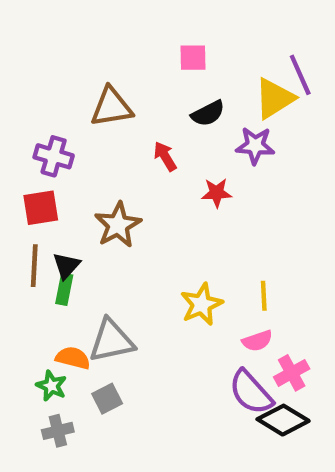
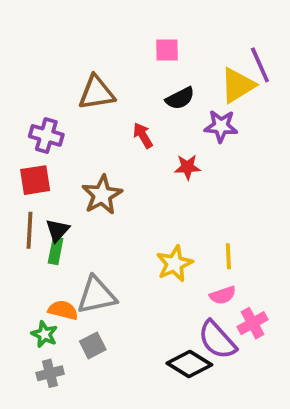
black diamond: (283, 420) -> (189, 364), moved

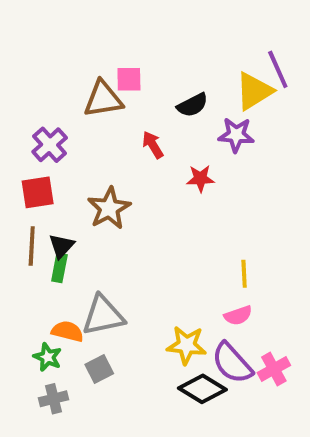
pink square: (167, 50) -> (129, 79), moved
purple cross: (46, 135) -> (50, 145), turned 32
yellow star: (174, 264) -> (186, 345), moved, turned 30
pink cross: (253, 323) -> (274, 369), moved

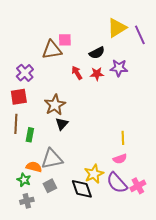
yellow triangle: (254, 91) -> (117, 28), moved
red star: (200, 178) -> (97, 74), moved
black triangle: (61, 246) -> (62, 124), moved
yellow star: (186, 345) -> (94, 174), turned -30
black diamond: (202, 389) -> (82, 189), moved, turned 40

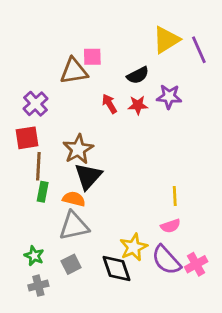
brown line: (16, 124) -> (38, 166), moved
black triangle: (62, 124) -> (88, 176), size x1.5
orange semicircle: (34, 167) -> (74, 199), moved

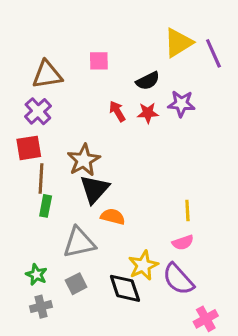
brown triangle: (74, 71) -> (47, 75), moved
orange semicircle: (74, 199) -> (113, 217), moved
pink cross: (196, 264) -> (206, 319), moved

